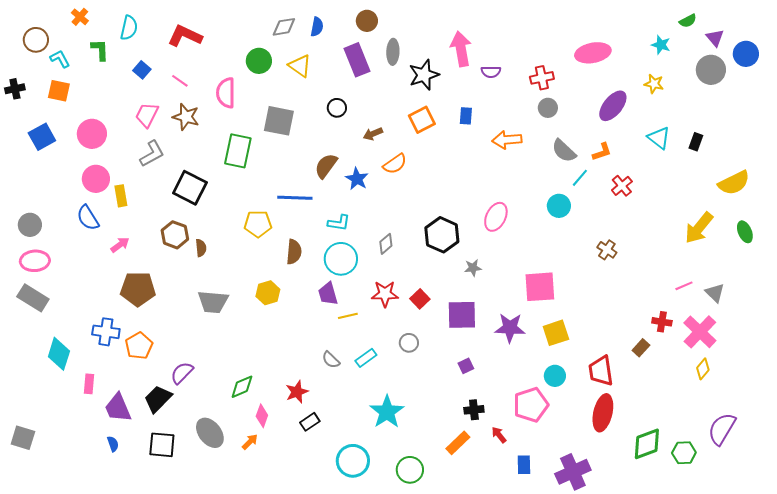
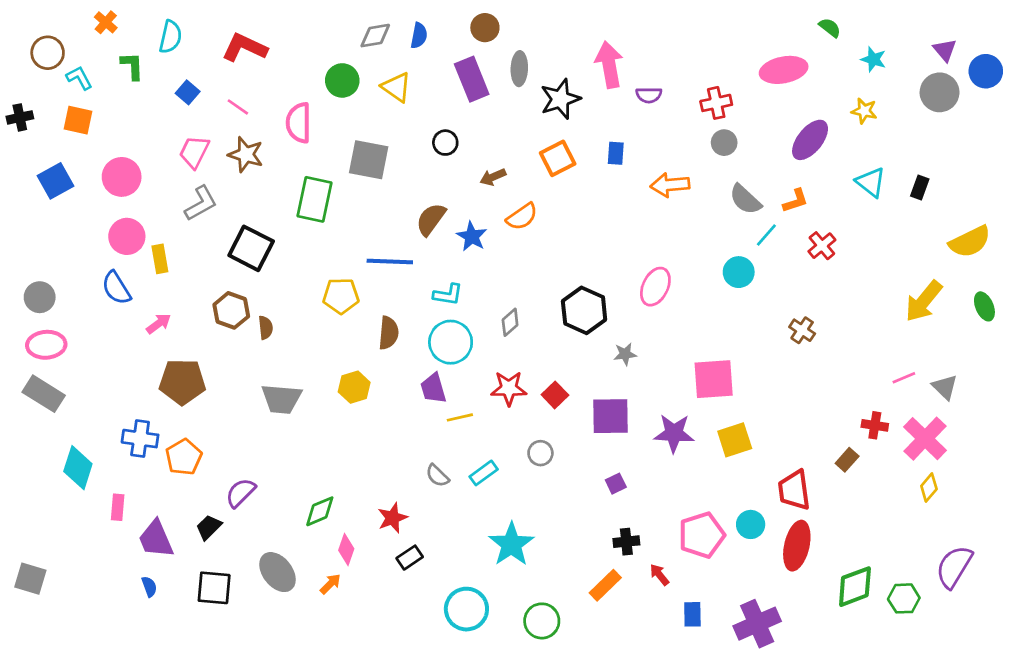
green semicircle: (688, 21) -> (830, 28), moved, turned -114
cyan circle: (555, 376) -> (751, 524), moved
black trapezoid: (158, 399) -> (209, 527), size x0.7

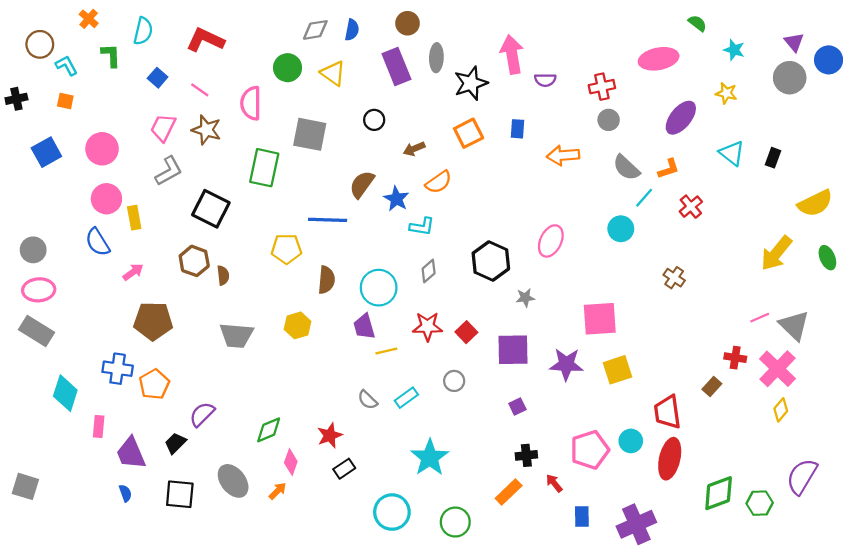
orange square: (78, 120) -> (65, 101), size x0.7
cyan L-shape: (448, 295) -> (422, 227), moved
gray triangle: (945, 387) -> (794, 325), size x1.4

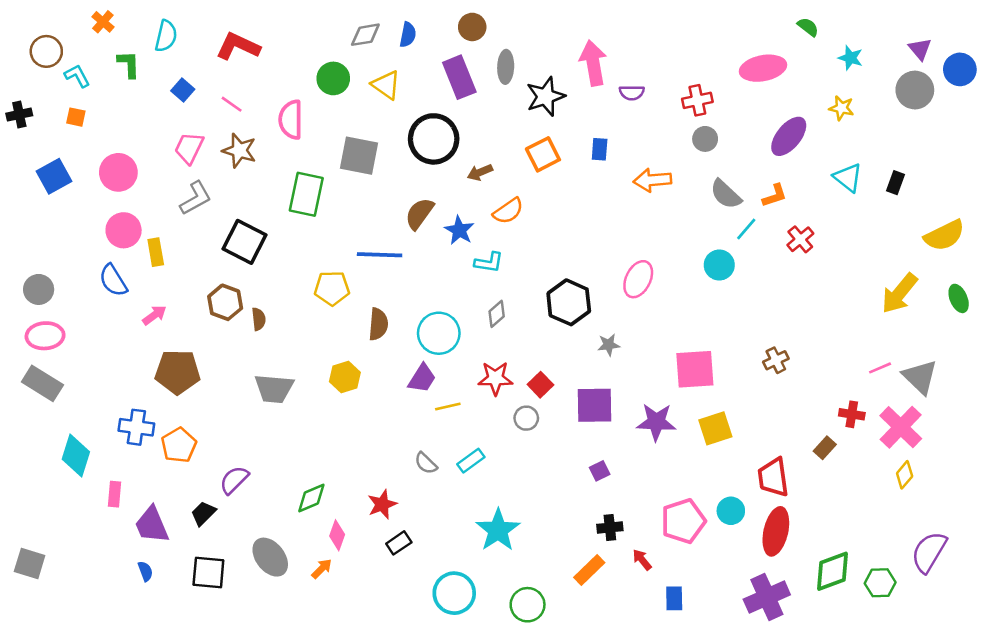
black circle: (374, 120) -> (434, 139), size x2.0
brown cross: (674, 278) -> (776, 360), moved, turned 30
purple trapezoid: (364, 327) -> (422, 378), turned -132
gray circle: (454, 381) -> (526, 418), moved
purple cross: (636, 524) -> (767, 597), moved

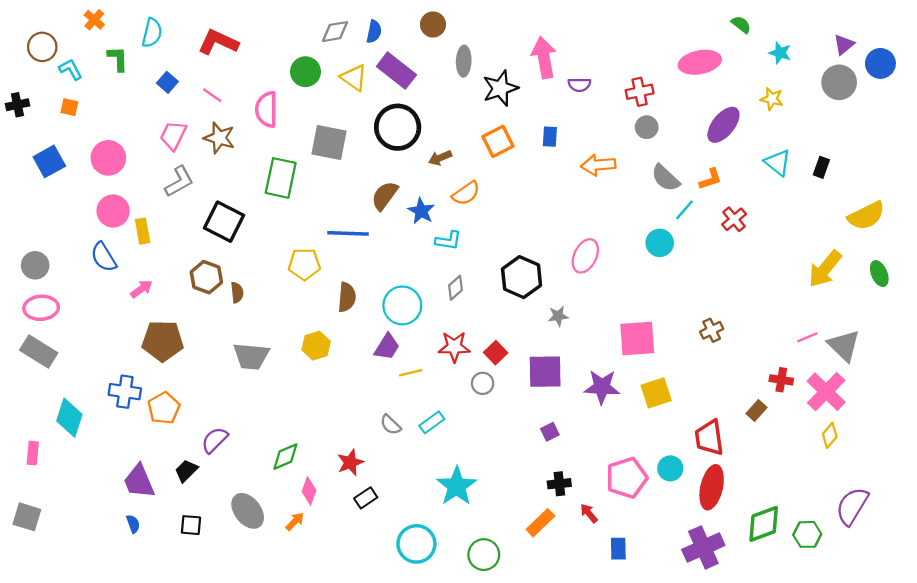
purple triangle: (920, 49) -> (844, 45), turned 30
purple rectangle: (459, 77) -> (396, 71), moved, turned -30
pink rectangle: (115, 494) -> (33, 453), moved
black square: (208, 573) -> (191, 525), size x0.7

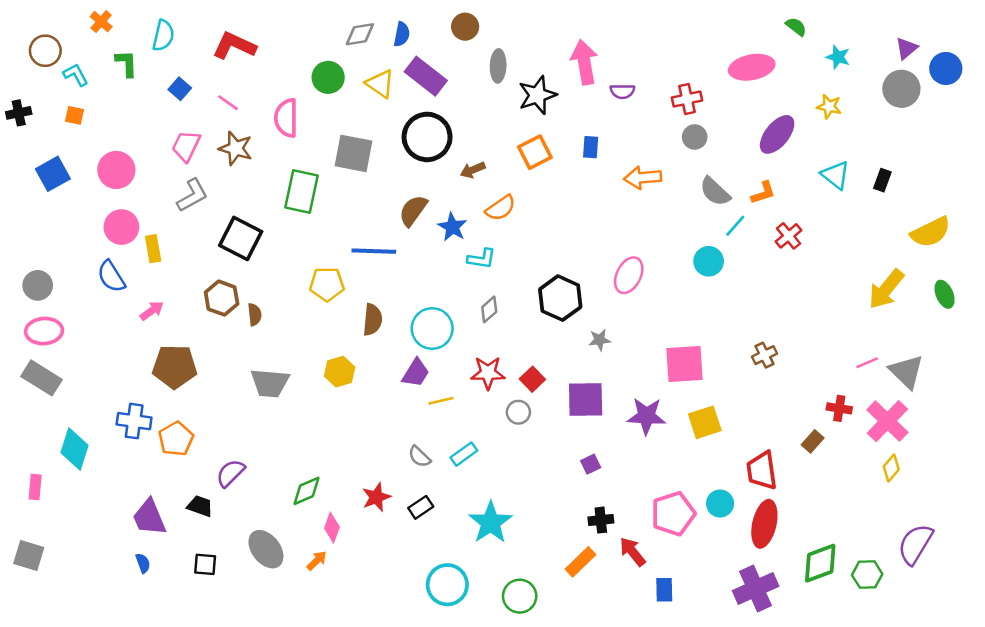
black trapezoid: (186, 471) -> (200, 506), turned 65
black rectangle: (366, 498) -> (421, 507), moved
red arrow: (589, 513) -> (633, 552), size x1.4

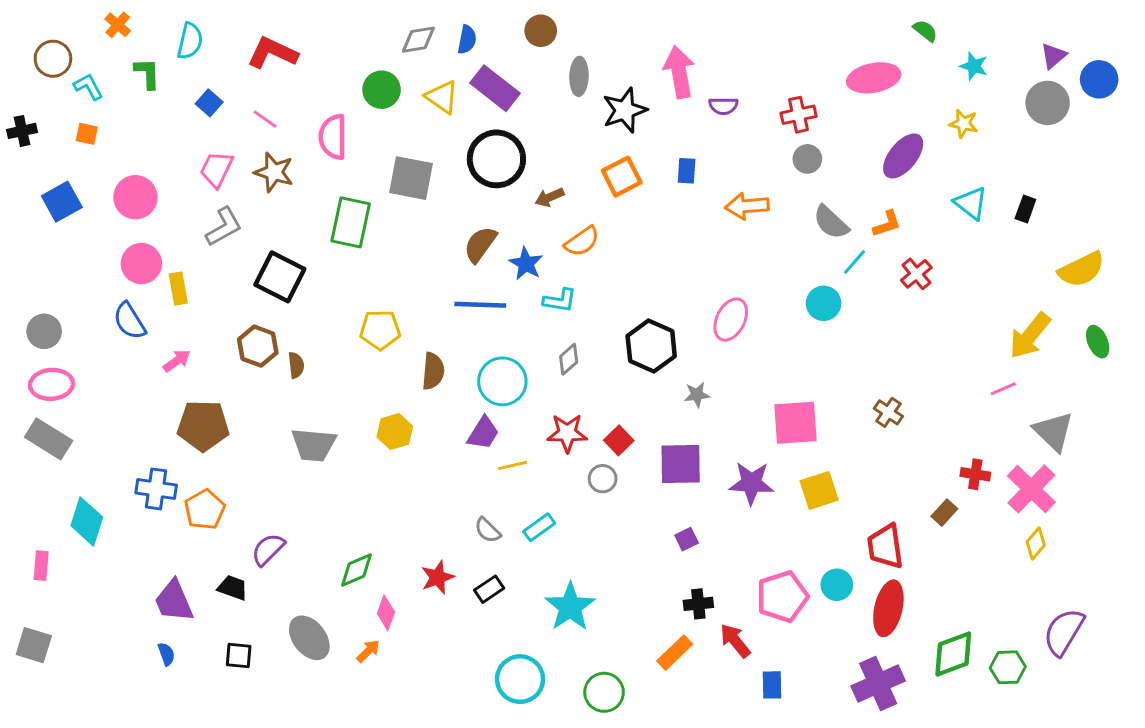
blue line: (374, 251) -> (480, 305), moved
brown cross: (764, 355) -> (888, 412), turned -30
pink line: (867, 363) -> (1003, 389), moved

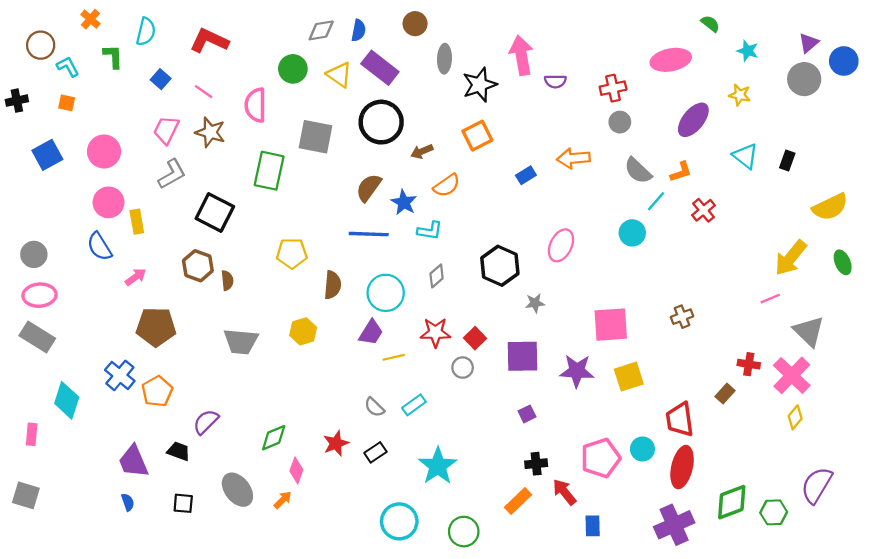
blue rectangle: (687, 171) -> (526, 175), moved, turned 54
brown cross: (888, 412) -> (682, 317), turned 35
blue cross: (156, 489) -> (120, 375), turned 32

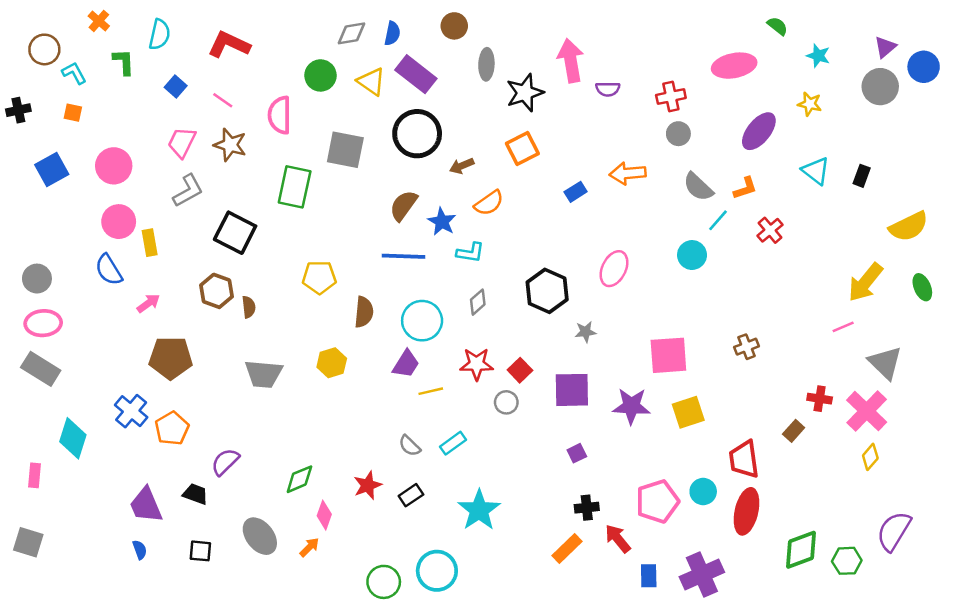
purple cross: (674, 525) -> (702, 574), moved
green circle: (464, 532) -> (384, 582), moved

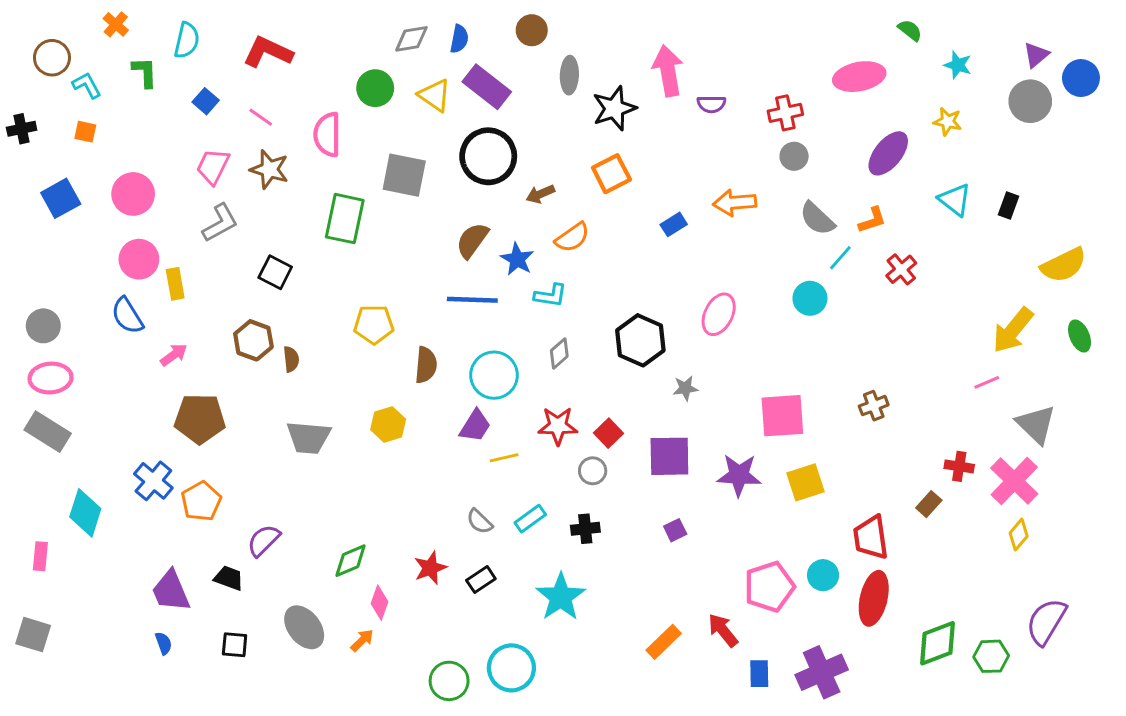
black square: (235, 233) -> (275, 272), size x0.7
black cross: (587, 508) -> (585, 529), moved

